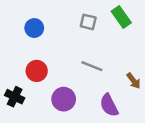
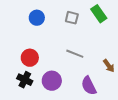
blue circle: (34, 28) -> (37, 18), moved
black cross: (15, 97) -> (25, 80), moved

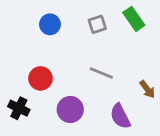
gray square: (72, 18) -> (97, 24), turned -32
black cross: (25, 80) -> (19, 108), moved

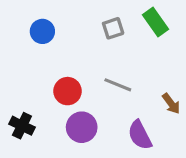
blue circle: (50, 24) -> (42, 31), moved
red circle: (41, 78) -> (68, 91), moved

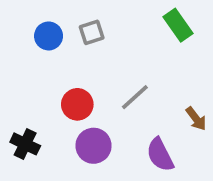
gray square: (113, 28) -> (92, 32), moved
gray line: (118, 85) -> (135, 97), turned -64

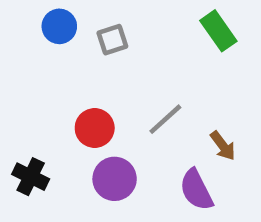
blue circle: (49, 36) -> (59, 26), moved
brown arrow: (196, 119) -> (223, 146), moved

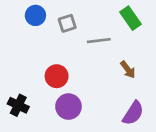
gray line: (165, 119) -> (99, 41), moved, turned 35
brown arrow: (223, 146) -> (128, 70), moved
purple semicircle: (196, 190) -> (133, 113), moved, turned -120

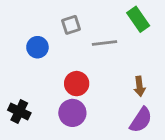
blue circle: (35, 15) -> (37, 47), moved
brown arrow: (128, 70) -> (139, 86), moved, turned 30
red circle: (57, 76) -> (77, 84), moved

